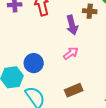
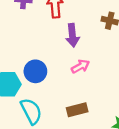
purple arrow: (72, 25) -> (72, 35), moved

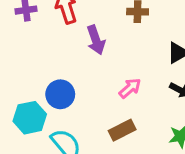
pink arrow: (80, 66) -> (130, 88), moved

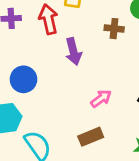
blue circle: (60, 94) -> (24, 79), moved

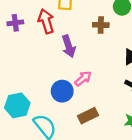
blue circle: (24, 79) -> (62, 91), moved
pink arrow: (101, 99) -> (83, 78), moved

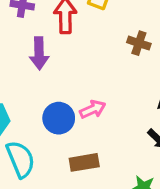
purple arrow: (69, 46) -> (39, 53), moved

